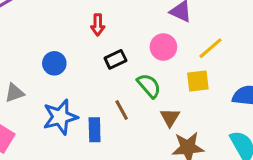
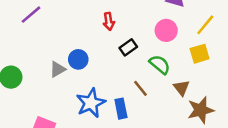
gray triangle: (14, 93) -> (58, 69), moved

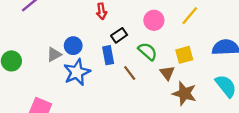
yellow square: (200, 54) -> (184, 55), moved
blue star: (91, 103) -> (77, 72), moved
blue rectangle: (121, 109) -> (108, 55), moved
brown star: (201, 110) -> (184, 94), turned 30

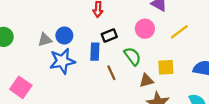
brown triangle: (167, 73) -> (146, 81), turned 40

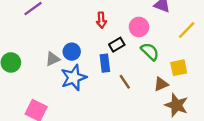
pink circle: (145, 29) -> (139, 27), moved
green semicircle: (132, 56) -> (150, 52), moved

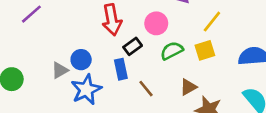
red arrow: (101, 20) -> (112, 20), size x1.6
green semicircle: (150, 52) -> (172, 51), turned -66
yellow square: (179, 68) -> (205, 50), moved

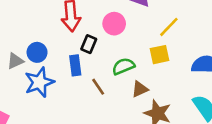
black rectangle: (133, 46) -> (89, 44), turned -36
green semicircle: (172, 51) -> (123, 66), moved

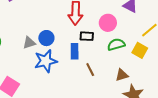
black rectangle: (89, 44) -> (87, 36), turned 64
yellow square: (159, 55) -> (140, 50), turned 35
green semicircle: (123, 66) -> (116, 45), moved

